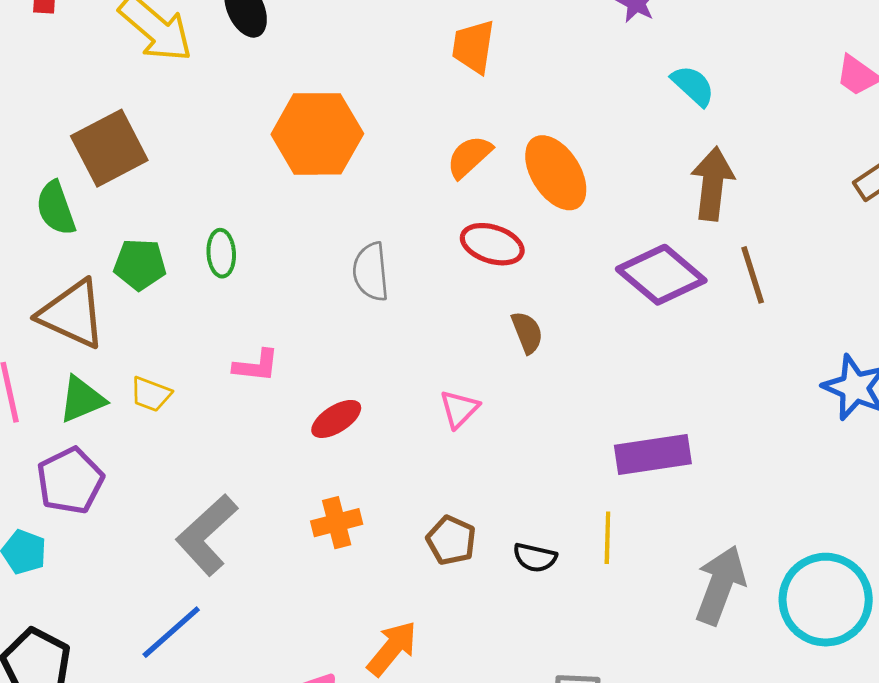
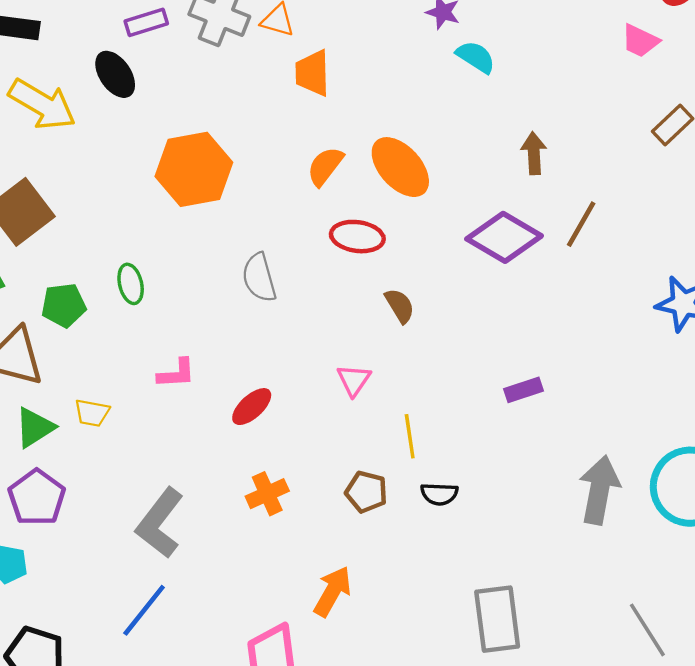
cyan semicircle: (693, 86) -> (476, 57), moved
brown arrow: (712, 184) -> (534, 153), size x0.7
brown line: (753, 275) -> (581, 224), turned 57
purple rectangle: (653, 454) -> (523, 390), size x0.6
yellow line: (607, 538) -> (410, 436), moved

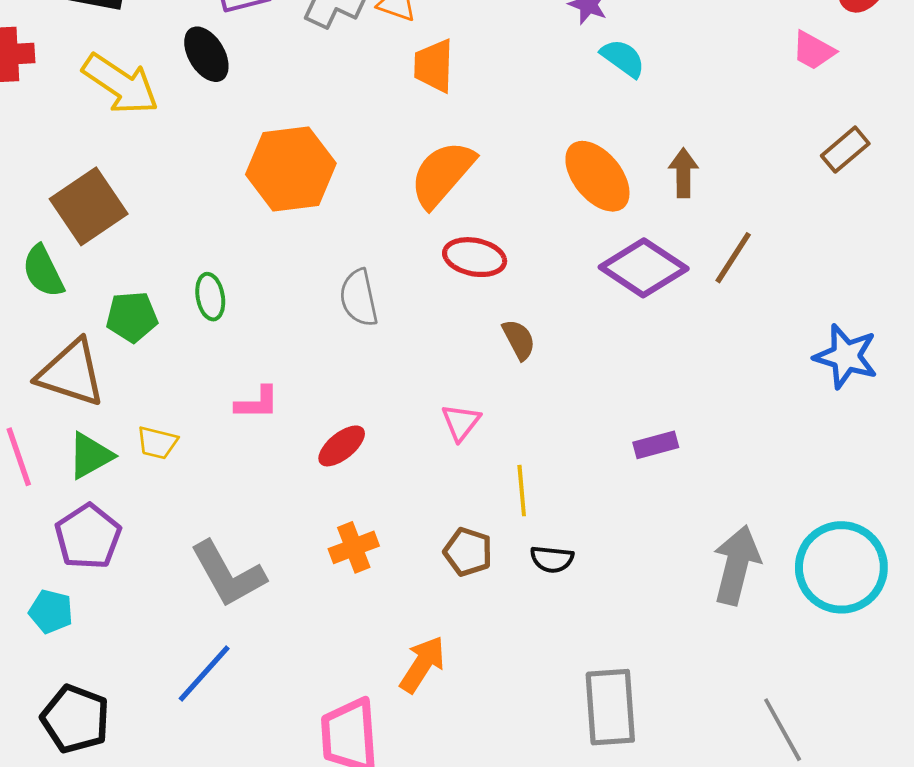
orange semicircle: (325, 166) -> (442, 174), size x1.5
orange ellipse: (400, 167) -> (597, 176), moved
gray L-shape: (160, 523) -> (228, 574), turned -70

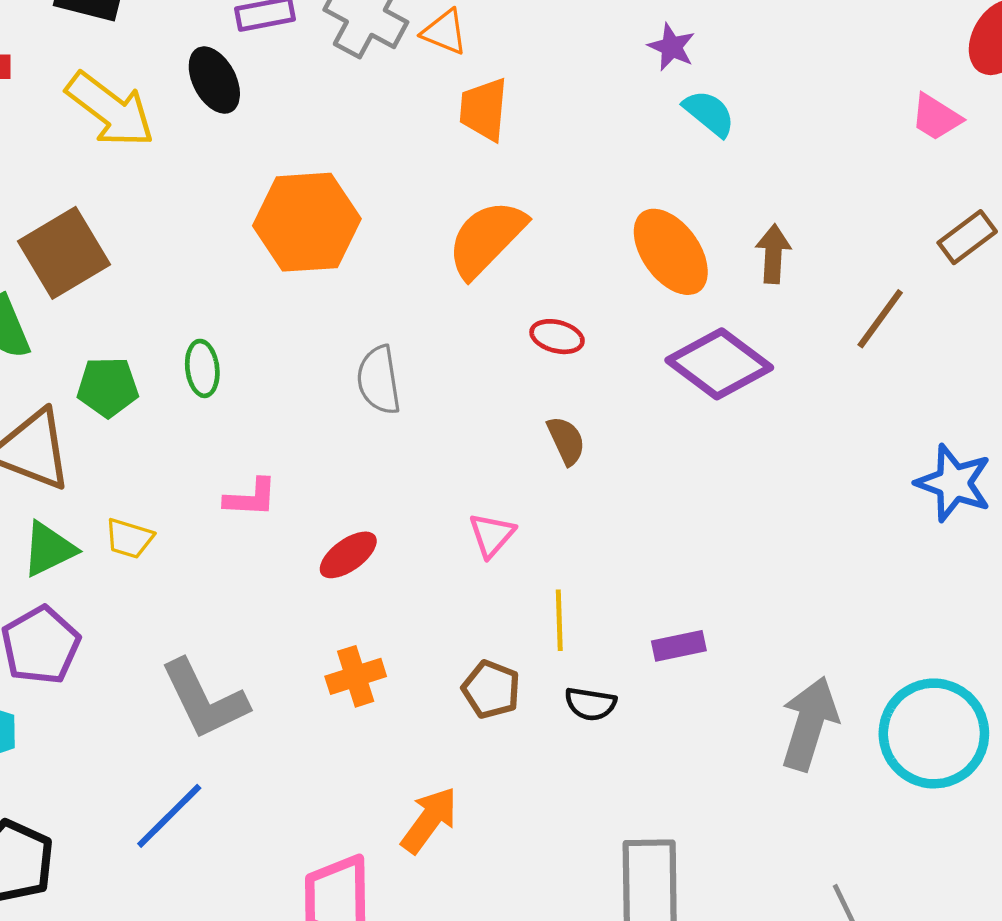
red ellipse: (475, 257) -> (557, 337), moved, size x0.7
brown line: (733, 258) -> (880, 319), moved
purple rectangle: (656, 445) -> (679, 646), moved

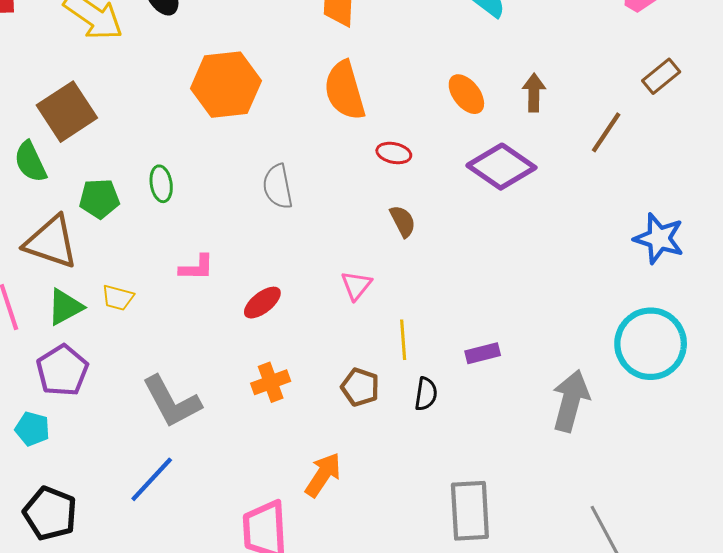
orange semicircle: (486, 239) -> (345, 90), turned -58
orange ellipse: (671, 252) -> (466, 94), size x0.7
black semicircle: (590, 704) -> (426, 394), turned -88
cyan circle: (934, 733) -> (651, 344), moved

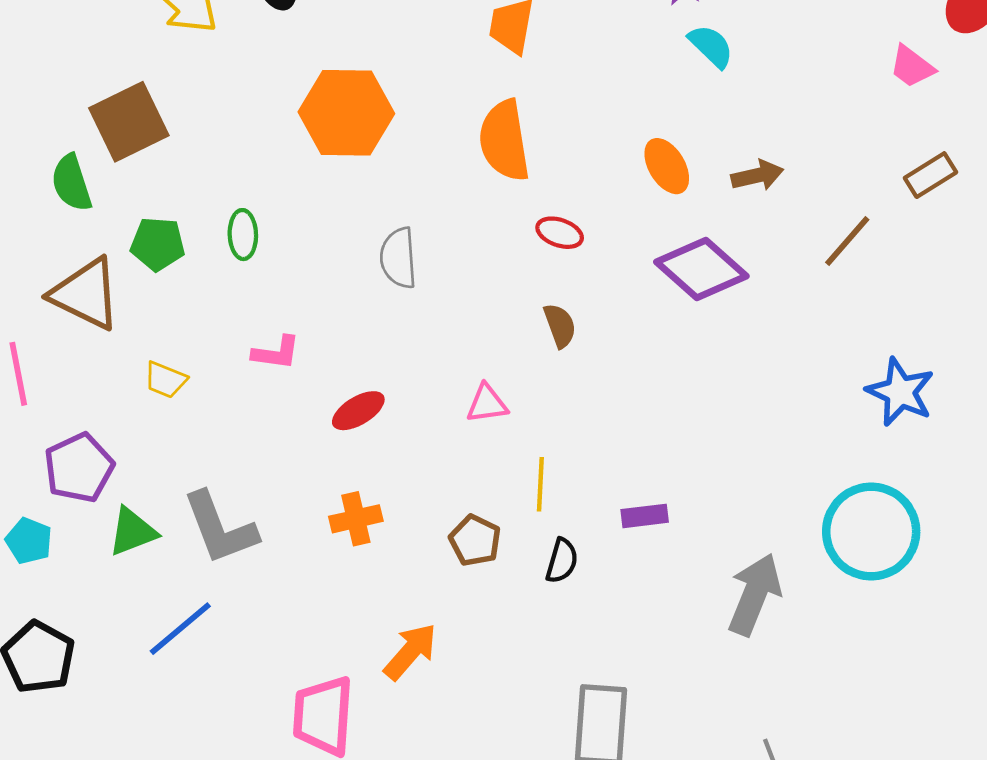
brown arrow: (534, 93) -> (757, 175), turned 69
pink triangle: (356, 285) -> (487, 404), turned 36
green triangle: (65, 307) -> (132, 532), moved

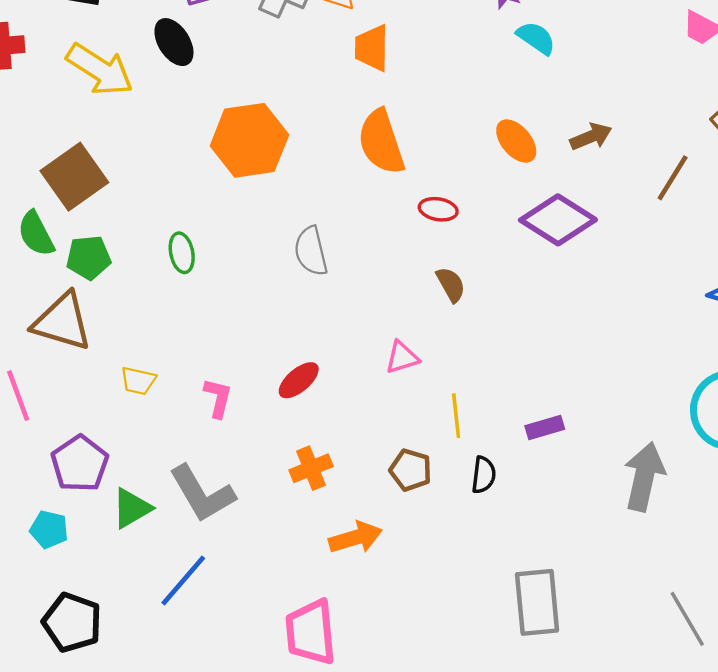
green pentagon: (158, 244) -> (89, 257), moved
pink L-shape: (276, 353) -> (218, 398), moved, turned -75
orange arrow: (410, 652) -> (356, 538), moved, turned 42

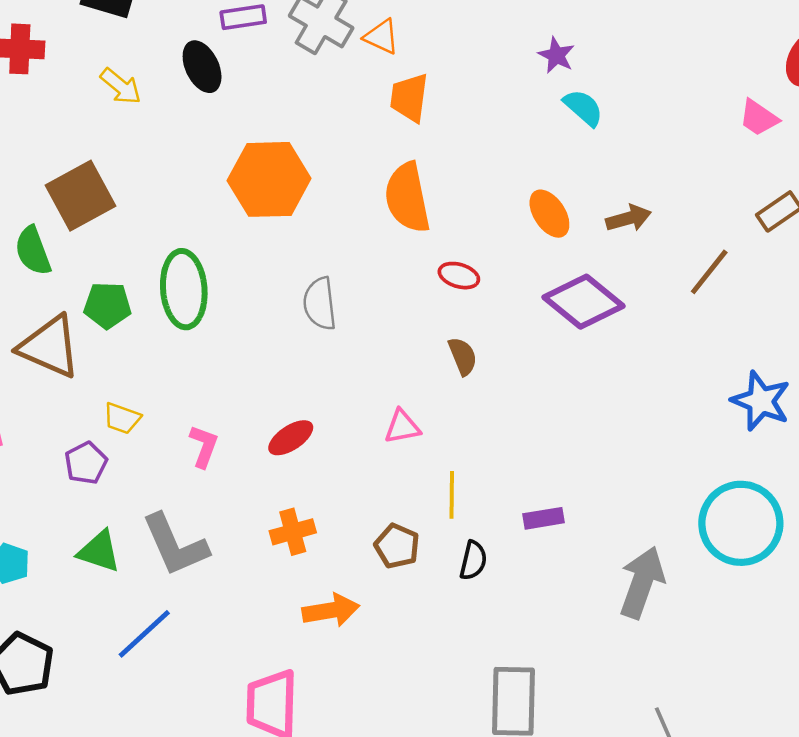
yellow arrow: (100, 70) -> (121, 86), size x0.6
green ellipse: (182, 253) -> (184, 289), size x1.8
green pentagon: (89, 257) -> (107, 305), moved
purple pentagon: (80, 464) -> (86, 463), moved, size x0.7
green triangle: (132, 508) -> (99, 551), turned 42

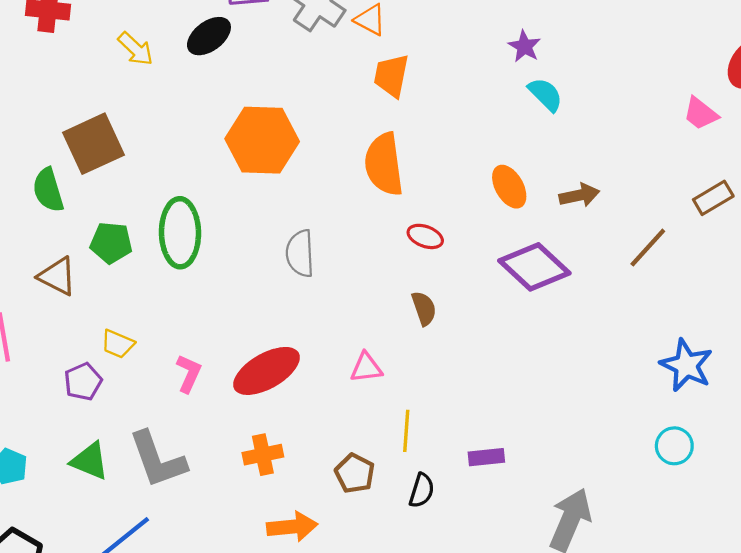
black ellipse: (202, 67) -> (209, 36), turned 75
brown triangle: (49, 347) -> (57, 276), size x0.7
red ellipse: (291, 438) -> (266, 371), size x1.6
cyan circle: (741, 523) -> (674, 446), moved, size x0.5

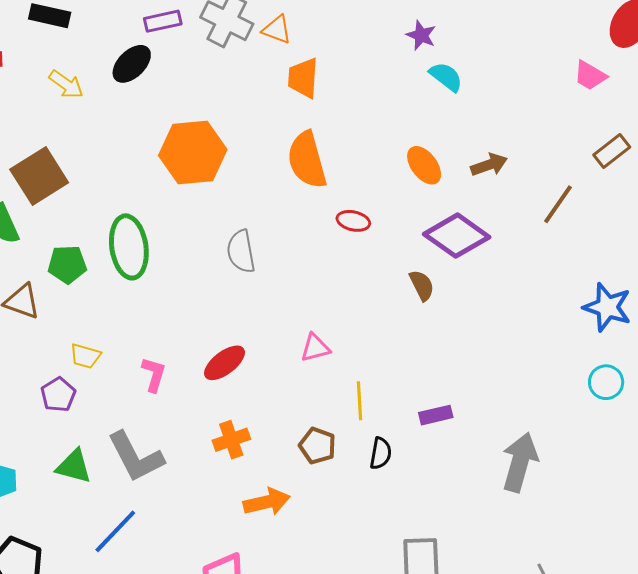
brown semicircle: (424, 308) -> (422, 285), moved
red ellipse: (266, 371) -> (225, 363), size x0.7

